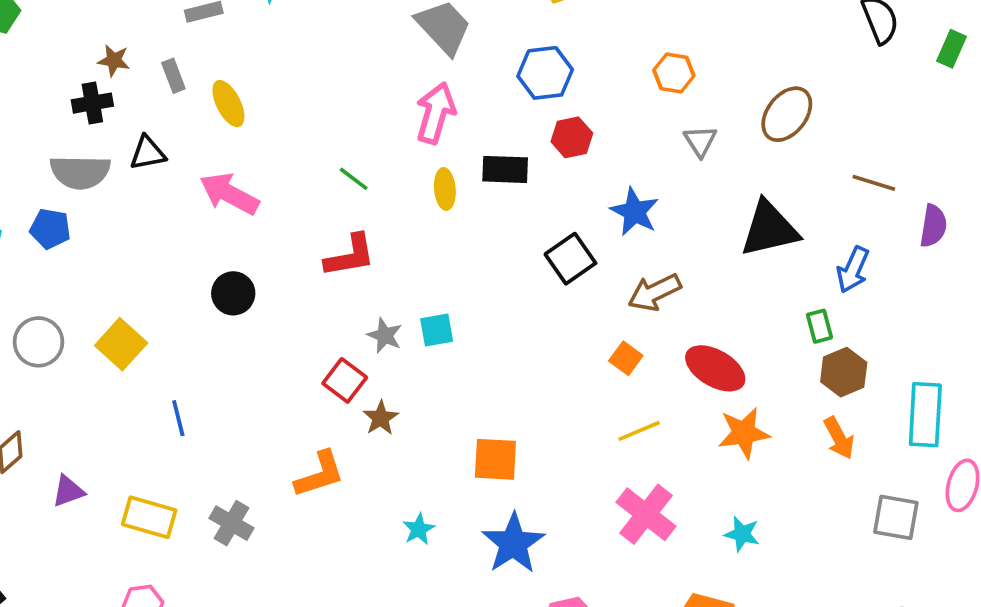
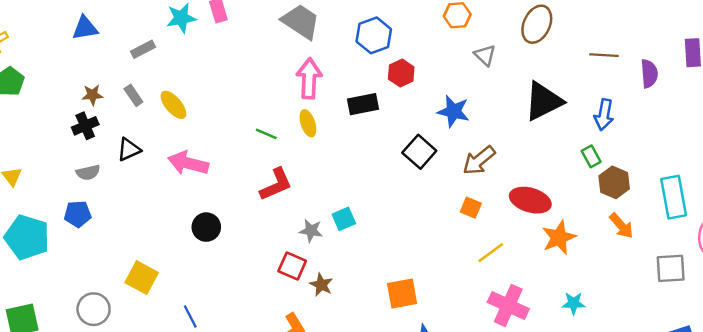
gray semicircle: (80, 172) -> (88, 172), size x0.6
yellow ellipse: (445, 189) -> (308, 123), moved
gray circle: (38, 342) -> (94, 309), moved

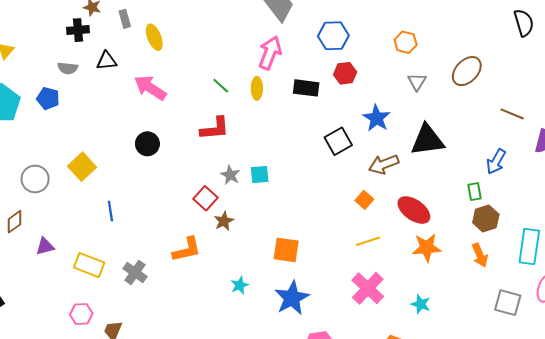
black triangle: (543, 101) -> (427, 140), moved

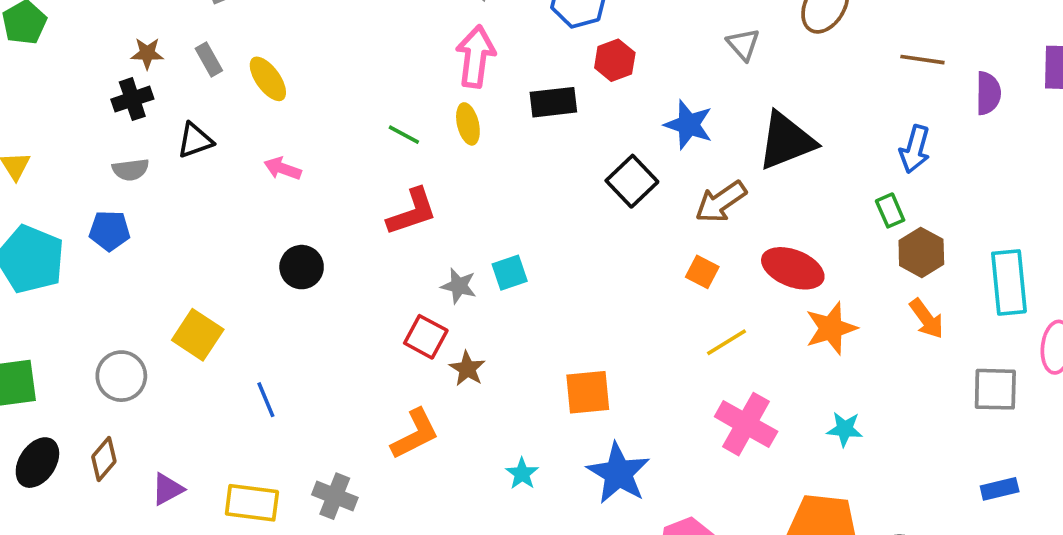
pink arrow: (150, 88) -> (283, 169), size x0.6

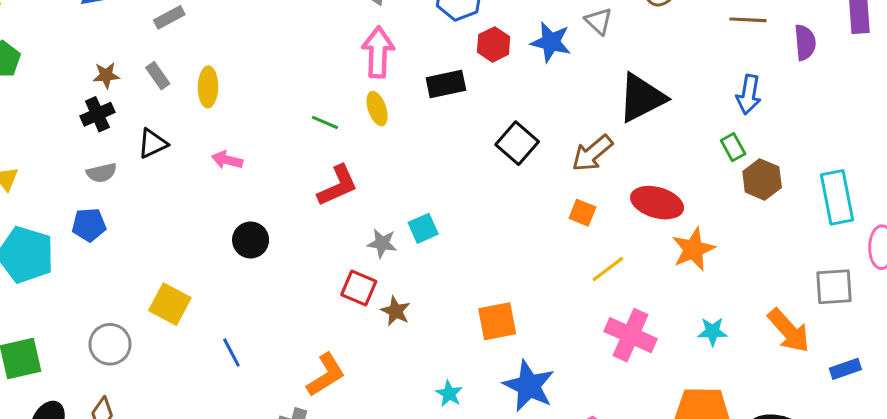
yellow ellipse: (268, 79) -> (208, 87), turned 42
blue star: (689, 125) -> (551, 42), moved
orange arrow: (927, 319) -> (789, 331), moved, size x1.4
orange L-shape: (415, 434) -> (326, 375), moved

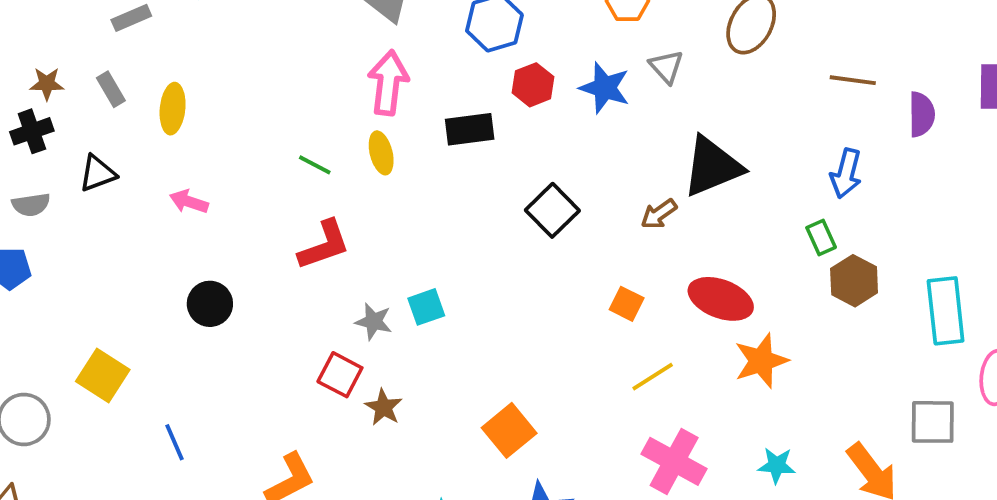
brown arrow: (592, 153) -> (659, 214), moved, size x0.7
orange square: (497, 321) -> (509, 430), turned -33

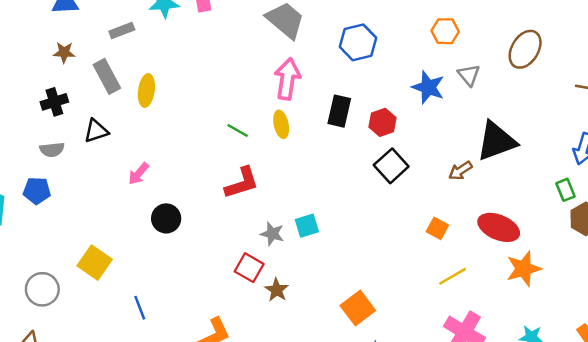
brown star: (47, 84) -> (64, 52), moved
red hexagon: (533, 85) -> (383, 122), moved
gray rectangle: (111, 89) -> (107, 76), size x1.5
black rectangle: (470, 129) -> (339, 111), turned -72
pink arrow: (189, 202) -> (139, 174), moved, turned -70

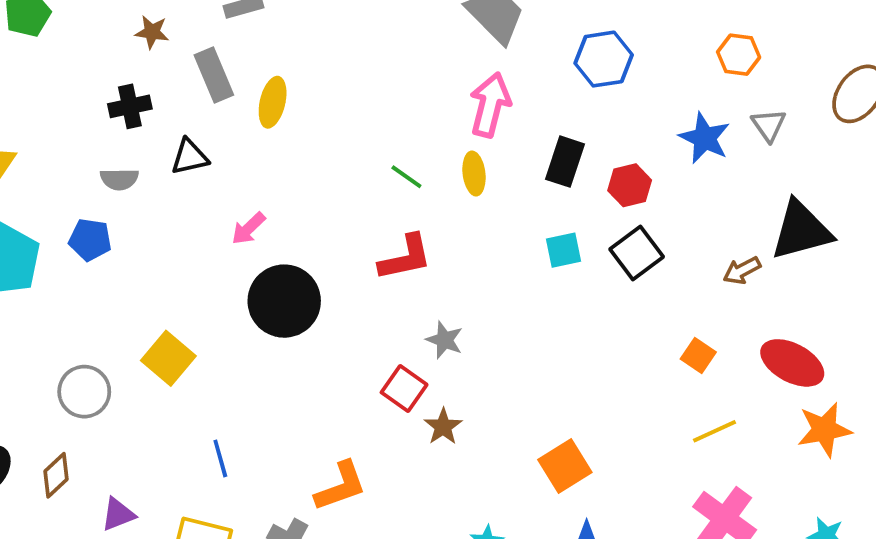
black circle: (166, 218) -> (284, 301), size x1.6
cyan square: (307, 226) -> (564, 250), moved
blue line: (140, 308) -> (220, 458), moved

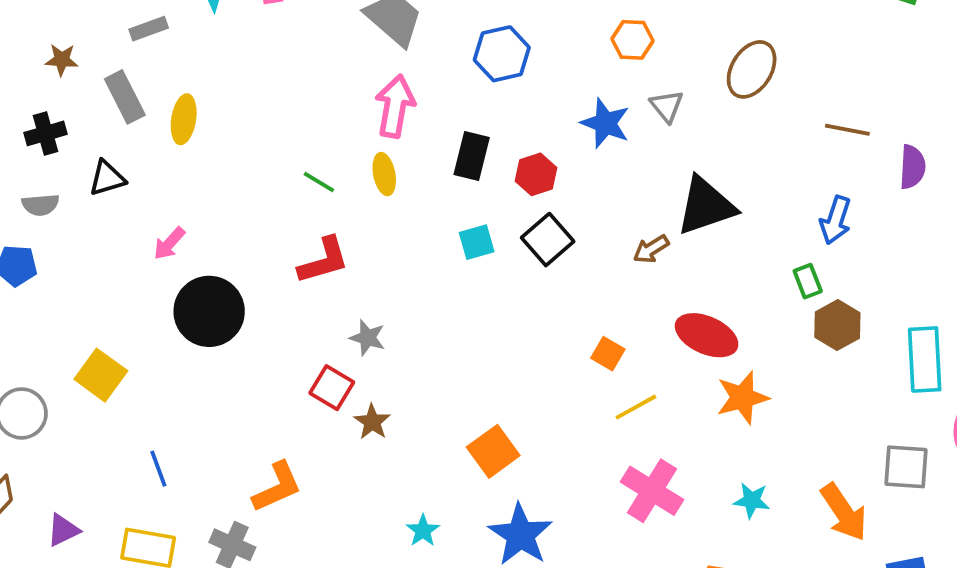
orange square: (698, 355) -> (608, 354), moved

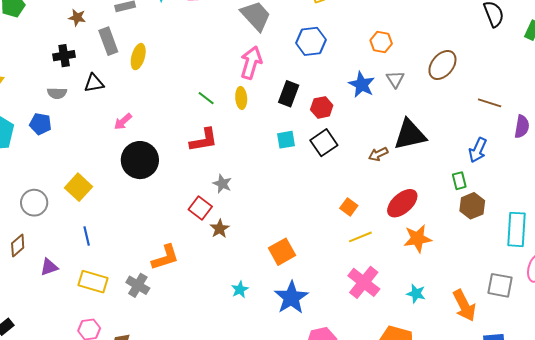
red ellipse: (707, 335) -> (402, 203), turned -72
blue line: (158, 469) -> (87, 236), moved

